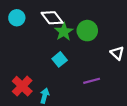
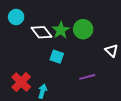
white diamond: (52, 18) -> (41, 32), moved
cyan square: (60, 59) -> (57, 57), turned -32

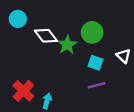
green star: (61, 30) -> (67, 45), moved
cyan square: (57, 57) -> (95, 63), moved

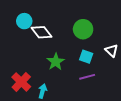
cyan circle: (18, 19) -> (24, 21), moved
green star: (67, 45) -> (56, 62), moved

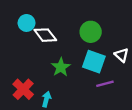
cyan square: (86, 57) -> (94, 62), size x1.5
purple line: (87, 77) -> (105, 84), moved

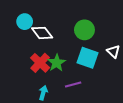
purple line: (105, 84) -> (73, 85), moved
red cross: (23, 89) -> (40, 63), moved

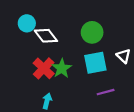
cyan square: (88, 58) -> (95, 63), turned -30
purple line: (73, 85) -> (106, 92), moved

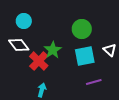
white diamond: (46, 36) -> (19, 45), moved
green star: (62, 68) -> (53, 50), moved

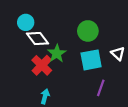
white diamond: (19, 45) -> (37, 38), moved
purple line: (94, 82) -> (101, 88), turned -56

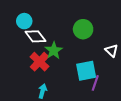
cyan square: (91, 60) -> (86, 71), moved

